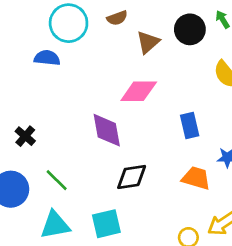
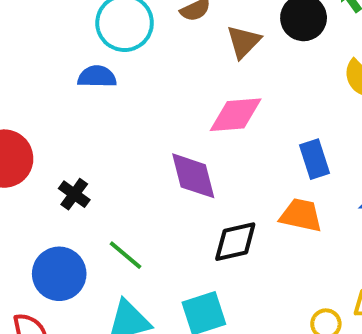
orange trapezoid: (196, 178) -> (301, 215), moved

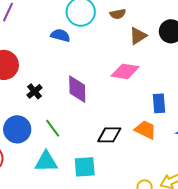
purple diamond: (193, 176) -> (77, 89), moved

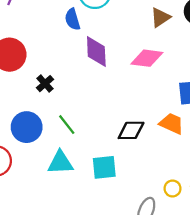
blue semicircle: (60, 35) -> (72, 19), turned -120
purple diamond: (77, 89) -> (96, 52), moved

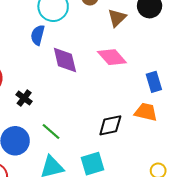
blue semicircle: (72, 19) -> (38, 35), turned 42
pink diamond: (147, 58) -> (112, 57), turned 52

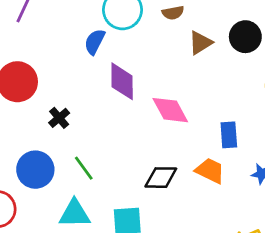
pink diamond: (112, 57) -> (170, 110), moved

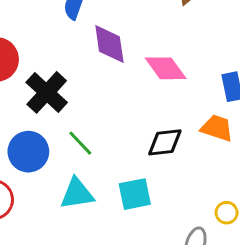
black cross: (59, 118) -> (47, 92), size x1.8

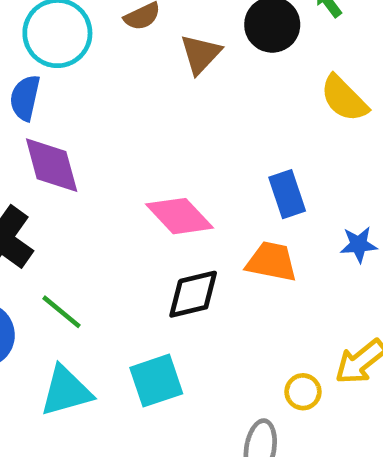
purple diamond: (109, 44) -> (52, 165), moved
pink diamond: (166, 68) -> (179, 216), moved

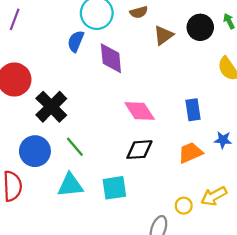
purple diamond: (52, 165) -> (111, 58), moved
orange trapezoid: (272, 262) -> (190, 153), moved, turned -45

